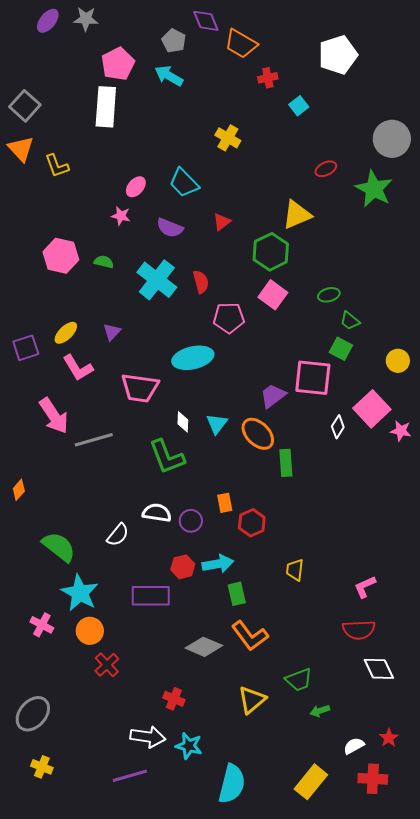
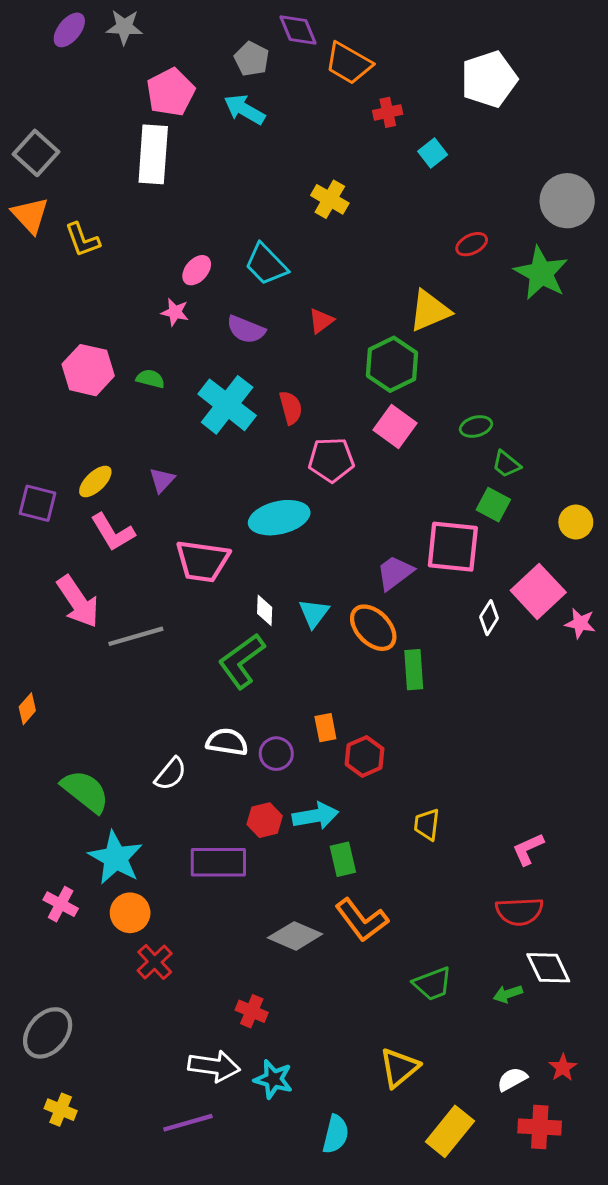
purple square: (26, 348) -> (37, 503), turned 32
green L-shape: (167, 457) -> (242, 661), turned 75
yellow triangle: (252, 700) -> (399, 1068), moved
green arrow: (320, 711) -> (508, 994), moved
cyan semicircle: (232, 784) -> (336, 1134), size x0.7

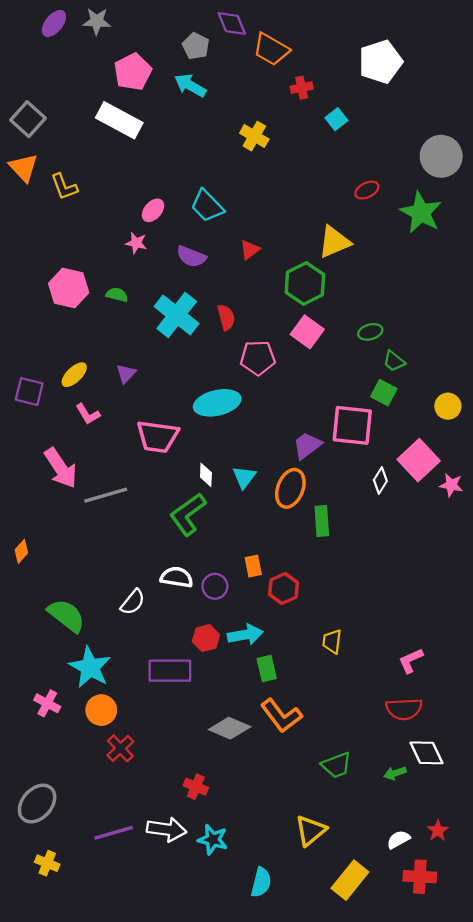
white rectangle: (153, 154) -> (119, 120), turned -66
yellow cross: (330, 199) -> (254, 136), moved
pink L-shape: (113, 532) -> (88, 414), size x0.7
orange ellipse: (373, 628) -> (290, 488), turned 66
purple line: (188, 1123) -> (114, 833), moved

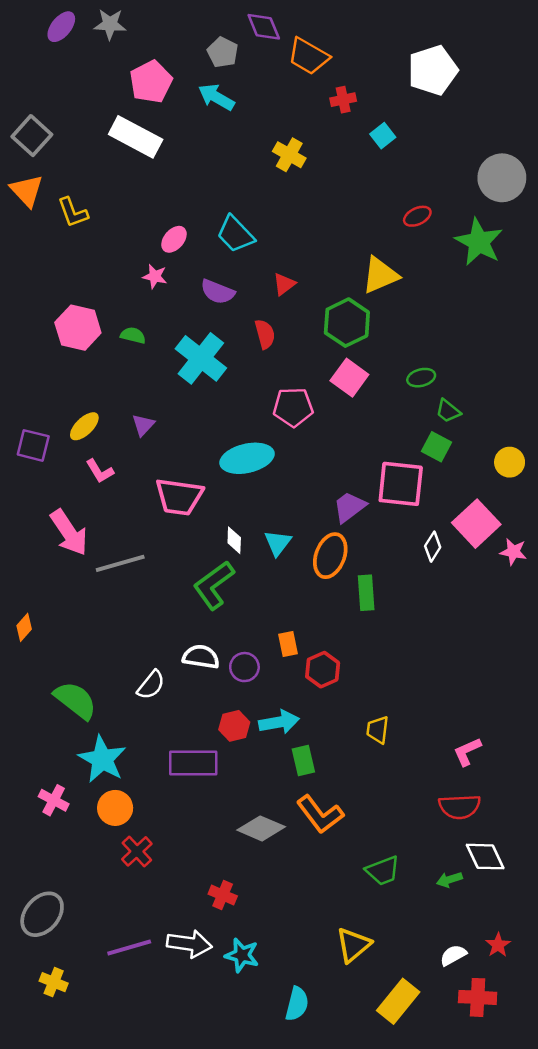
red semicircle: (226, 317) -> (265, 334), moved

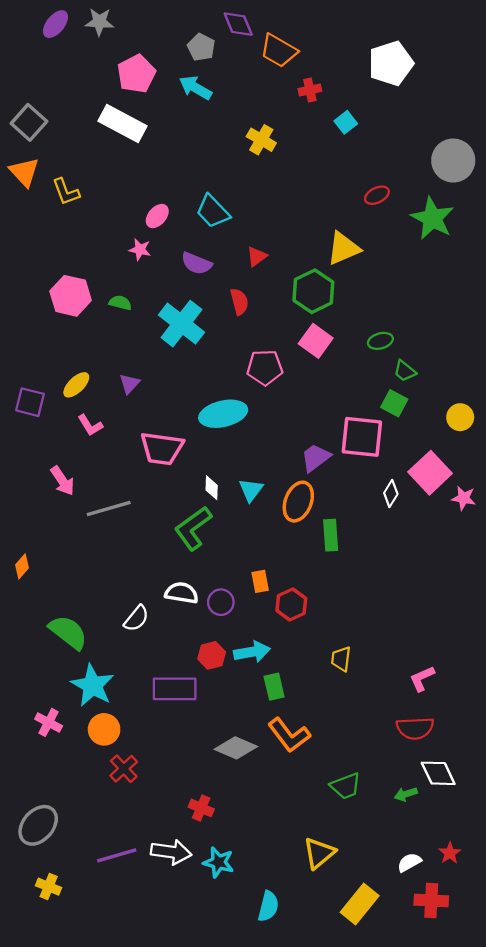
pink arrow: (69, 533) -> (62, 481), size x0.7

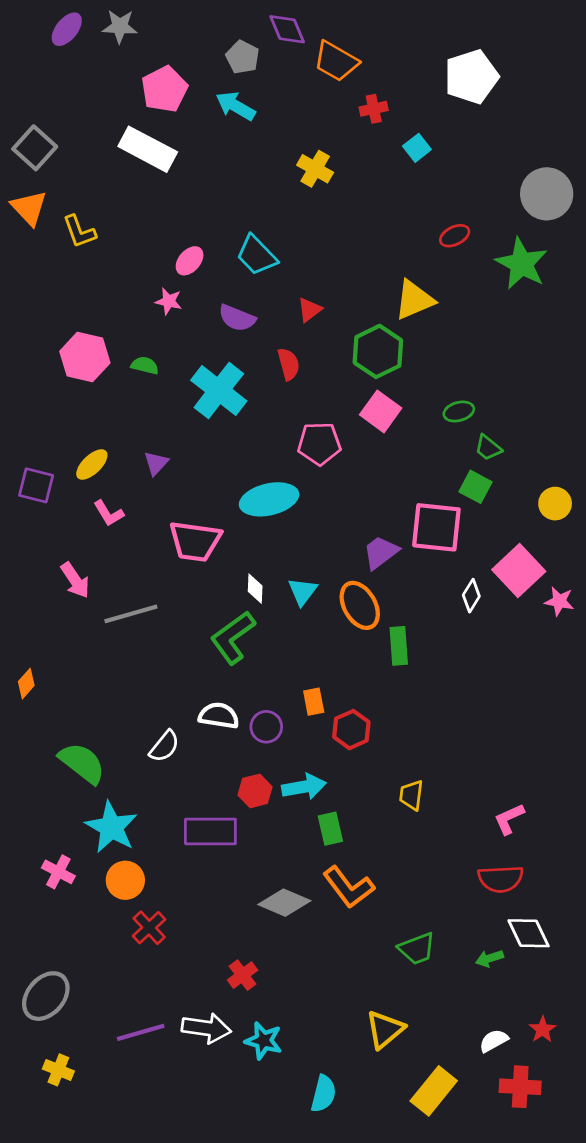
orange ellipse: (298, 502) -> (360, 605), turned -51
red cross: (201, 808) -> (243, 975), turned 30

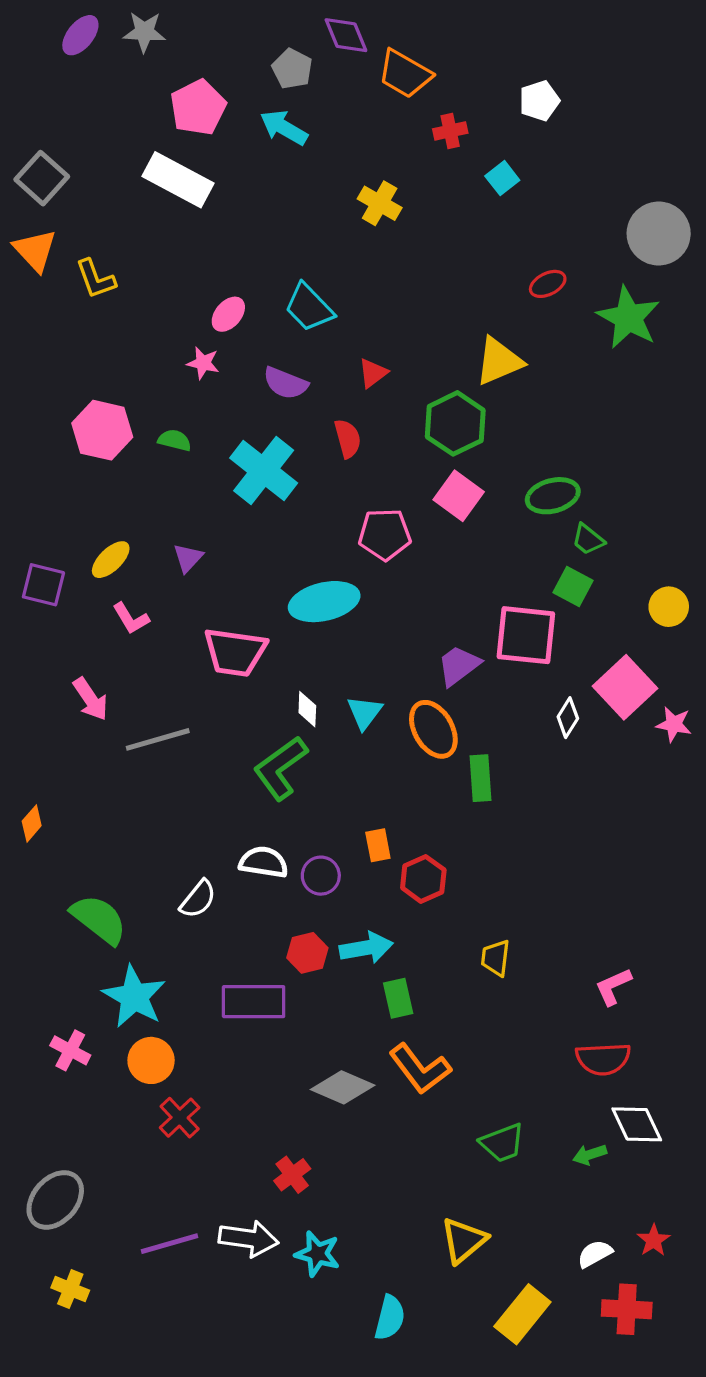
white pentagon: (471, 77) -> (539, 101), moved, size x0.6
green ellipse: (459, 411) -> (553, 496), size x1.4

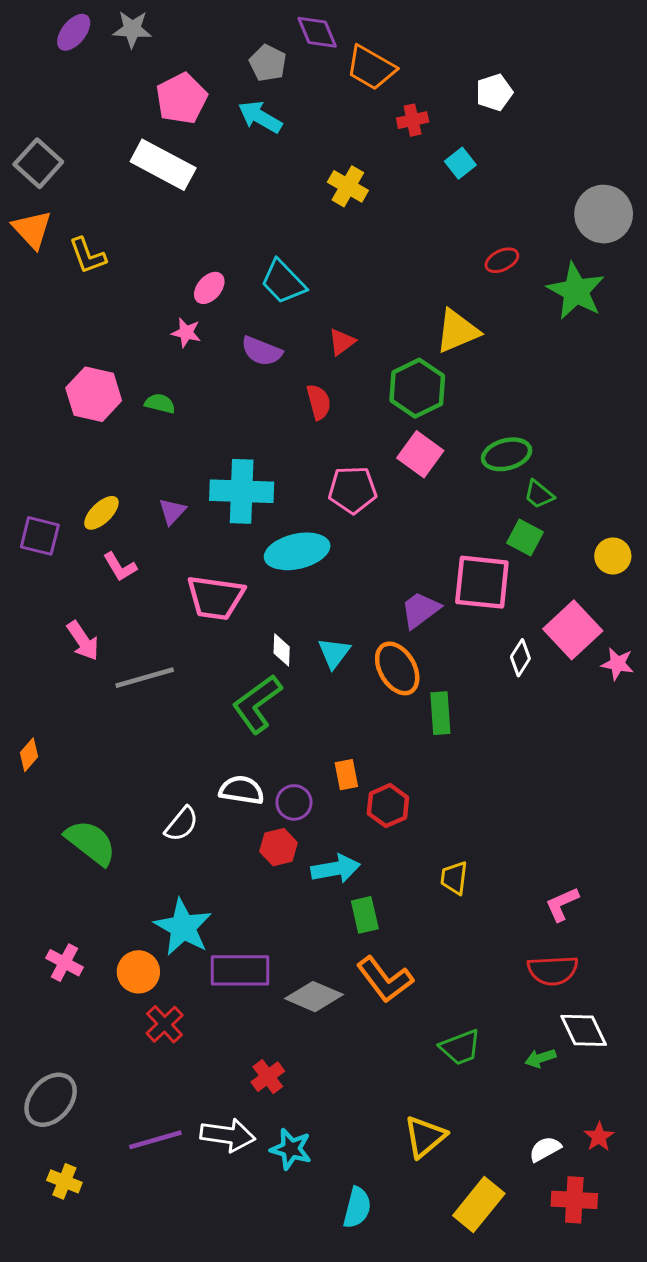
cyan cross: (264, 471) -> (242, 491), moved, turned -36
red hexagon: (307, 953) -> (279, 847), moved
cyan star: (134, 997) -> (183, 927), moved
purple rectangle: (254, 1002) -> (240, 970), moved

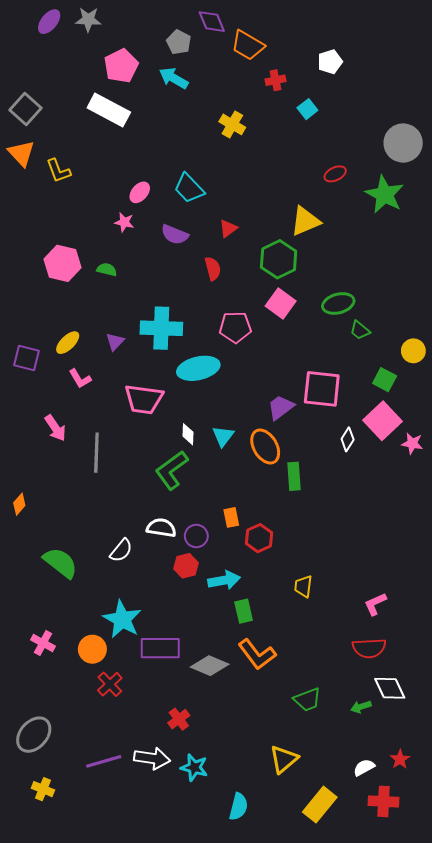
green square: (525, 537) -> (385, 380), moved
yellow circle: (613, 556) -> (413, 351), moved
gray line: (145, 678) -> (96, 453), turned -72

